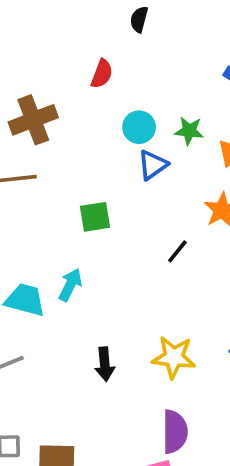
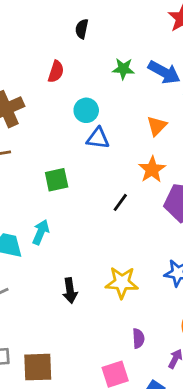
green star: (189, 131) -> (123, 69), moved
blue triangle: (153, 165) -> (98, 138), turned 45
purple semicircle: (175, 432) -> (138, 338), moved, size x0.6

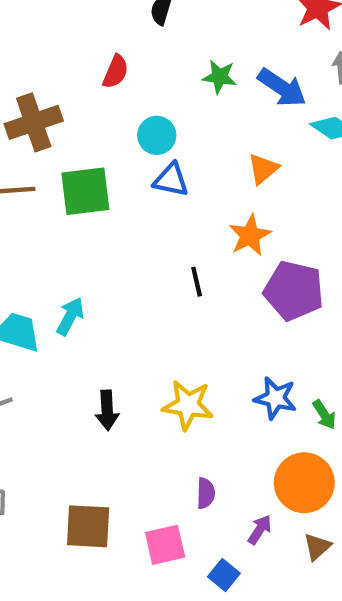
green square: (57, 180) -> (85, 191), moved, size x1.4
black line: (120, 202) -> (197, 282), turned -54
brown square: (38, 367) -> (88, 526), moved

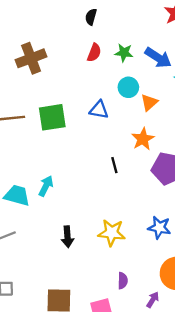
red semicircle: (116, 72) -> (94, 53), moved
brown cross: (34, 122) -> (31, 58), moved
cyan circle: (157, 135) -> (128, 87), moved

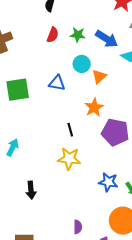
yellow star: (112, 233) -> (69, 159), moved

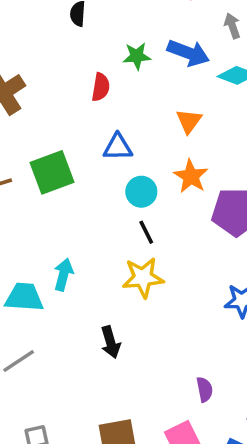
red semicircle: (53, 35) -> (101, 87), moved
cyan circle: (82, 64) -> (141, 192), moved
black line: (70, 130) -> (146, 232), moved
yellow star: (69, 159) -> (143, 278), moved

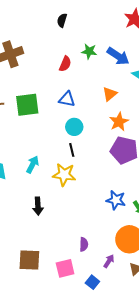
orange star: (191, 176) -> (119, 122), moved
cyan arrow: (63, 275) -> (33, 165), moved

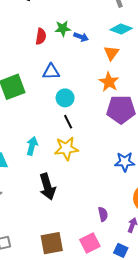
green star: (89, 51) -> (63, 28), moved
blue arrow: (118, 56) -> (81, 37), moved, size x0.6
orange triangle: (110, 94) -> (111, 53), moved
black arrow: (38, 206) -> (47, 187), size x1.4

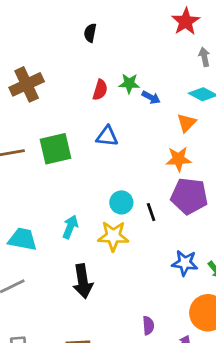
orange star: (109, 82) -> (179, 159), turned 30
cyan circle: (65, 98) -> (121, 202), moved
black line: (68, 122) -> (151, 212), moved

